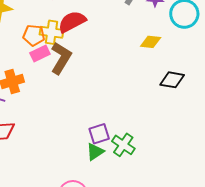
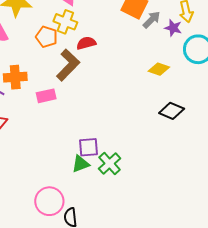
red semicircle: (72, 22) -> (86, 43), moved, size x0.7
yellow cross: (52, 32) -> (65, 22), moved
pink rectangle: (40, 53) -> (46, 96), moved

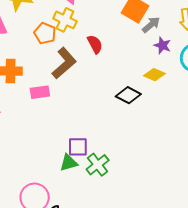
purple star: (173, 28) -> (162, 45), moved
red semicircle: (86, 43) -> (95, 44), moved, turned 72
black diamond: (172, 111) -> (128, 95), moved

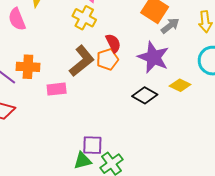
orange pentagon: (45, 33) -> (107, 59), moved, turned 30
purple star: (162, 45) -> (153, 57), moved, size x1.8
yellow diamond: (154, 75) -> (180, 85), moved

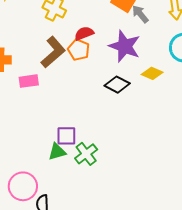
gray arrow: (170, 26) -> (140, 14), turned -90
red semicircle: (113, 43) -> (84, 33), turned -84
orange pentagon: (107, 59) -> (79, 50), turned -30

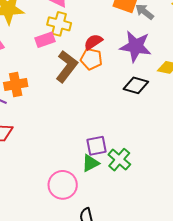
pink rectangle: (29, 81) -> (45, 40), moved
pink circle: (23, 186) -> (63, 185), moved

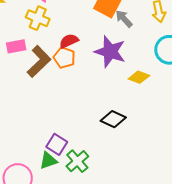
pink rectangle: (45, 40) -> (16, 46), moved
black diamond: (136, 85) -> (113, 119), moved
purple square: (96, 146) -> (57, 144), turned 35

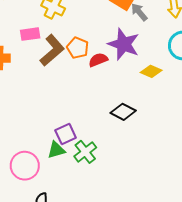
red semicircle: (69, 41) -> (98, 60), moved
purple square: (57, 144) -> (66, 134), turned 30

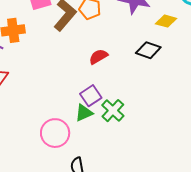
red semicircle: (98, 60) -> (98, 57), moved
black diamond: (123, 112) -> (148, 50), moved

